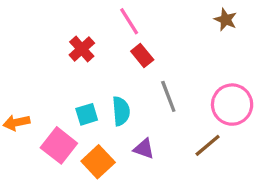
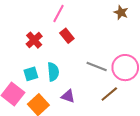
pink line: (129, 21) -> (58, 14), turned 60
red cross: (82, 49) -> (34, 40), moved
gray line: (168, 96) -> (97, 67), moved, turned -48

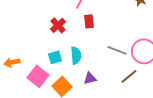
red rectangle: (67, 36) -> (89, 21), turned 32
purple triangle: (68, 96) -> (90, 78), turned -32

